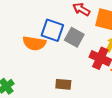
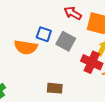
blue square: (52, 30) -> (44, 34), size x0.7

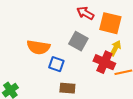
blue square: (44, 34) -> (56, 64), moved

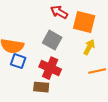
red cross: (104, 62) -> (50, 68), moved
blue square: (56, 64) -> (18, 61), moved

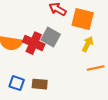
blue square: (18, 61) -> (17, 83), moved
red cross: (50, 68) -> (34, 43), moved

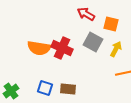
orange square: (83, 19) -> (111, 24), size x0.7
gray square: (51, 37) -> (93, 42), moved

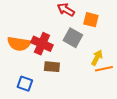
yellow arrow: (116, 49) -> (97, 58), moved
brown rectangle: (68, 89) -> (52, 67), moved

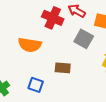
red cross: (42, 44) -> (53, 18), moved

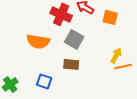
gray square: (84, 39) -> (74, 39), moved

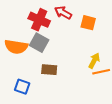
gray square: (74, 39) -> (39, 43), moved

